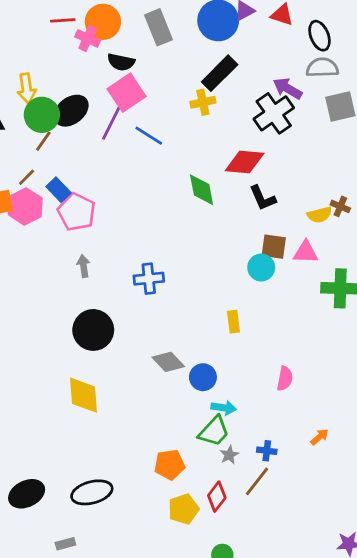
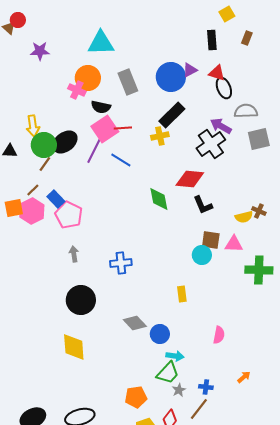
red line: (63, 20) -> (123, 128), moved
black ellipse: (320, 36) -> (224, 88), moved

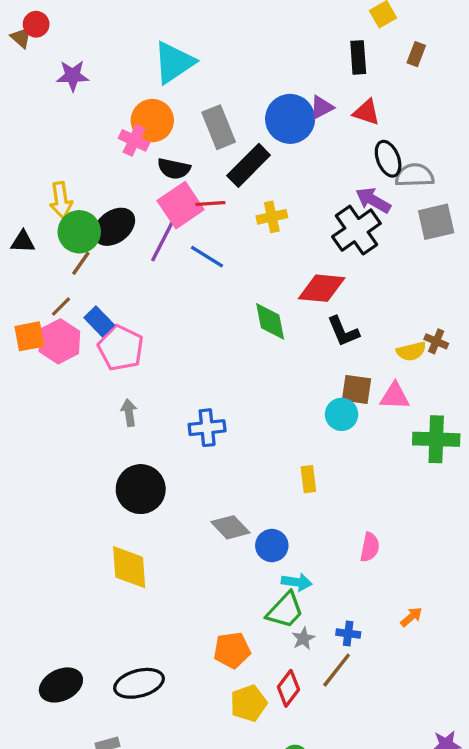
cyan triangle: (101, 43) -> (174, 62), turned -32
black ellipse: (224, 88) -> (388, 159), moved
black rectangle: (172, 115) -> (249, 165), moved

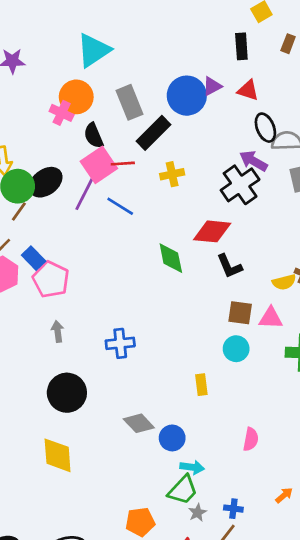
black semicircle: (174, 169) -> (94, 136), turned 55
cyan circle: (342, 414) -> (236, 349), moved

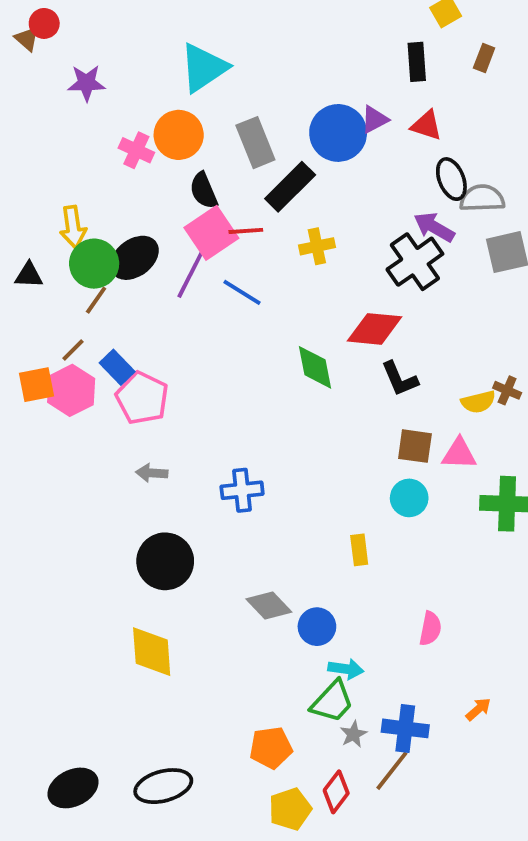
pink cross: (62, 113) -> (136, 150), moved
gray arrow: (58, 331) -> (152, 473), turned -78
blue cross: (233, 509) -> (405, 728), size x1.6

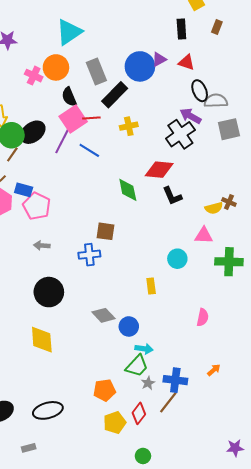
blue rectangle: (117, 367) -> (24, 190), turned -30
brown square: (415, 446) -> (106, 231), moved
pink semicircle: (430, 629) -> (203, 317), moved

